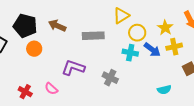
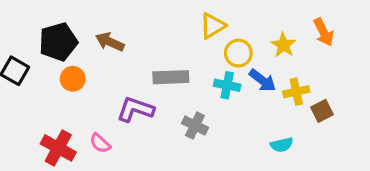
black pentagon: (25, 26) -> (58, 42), turned -30
gray rectangle: (93, 36) -> (171, 77), moved
yellow cross: (174, 47) -> (296, 92), moved
red cross: (25, 92) -> (58, 148), size x1.5

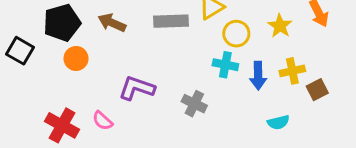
gray rectangle: (171, 77) -> (171, 21), moved
blue arrow: (262, 80) -> (258, 76), moved, turned 52

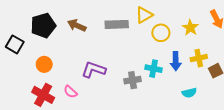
orange circle: (76, 58) -> (44, 64), moved
cyan cross: (225, 65) -> (154, 69), moved
gray cross: (194, 104) -> (133, 80), turned -35

